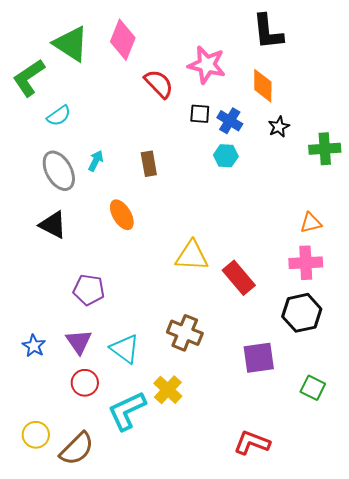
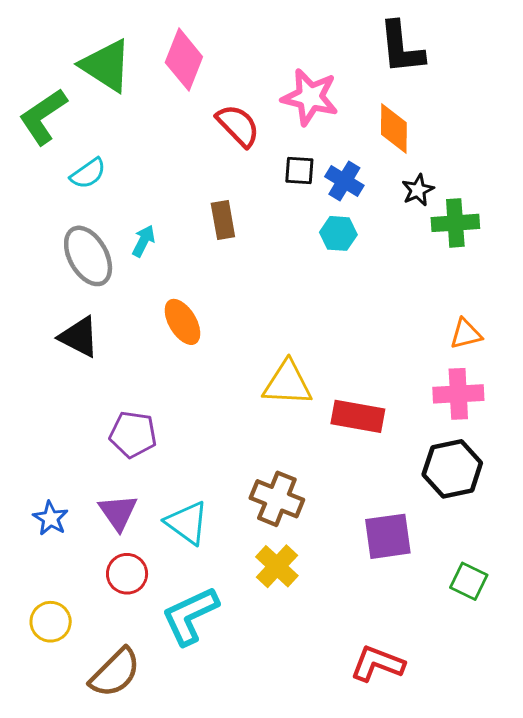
green cross: (325, 149) -> (455, 223), moved
brown rectangle: (149, 164) -> (223, 220), moved
red rectangle: (239, 278) -> (358, 416), turned -40
yellow cross: (168, 390) -> (277, 566), moved
yellow circle: (36, 435) -> (51, 622), moved

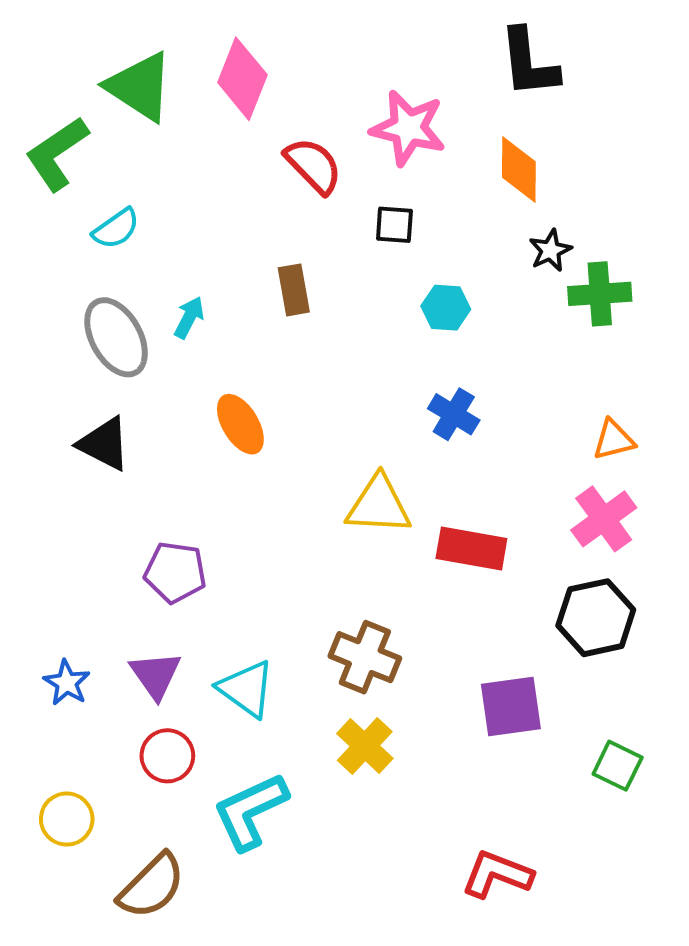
blue cross: (344, 181) -> (454, 414), moved
pink cross: (458, 394) -> (604, 519), turned -33

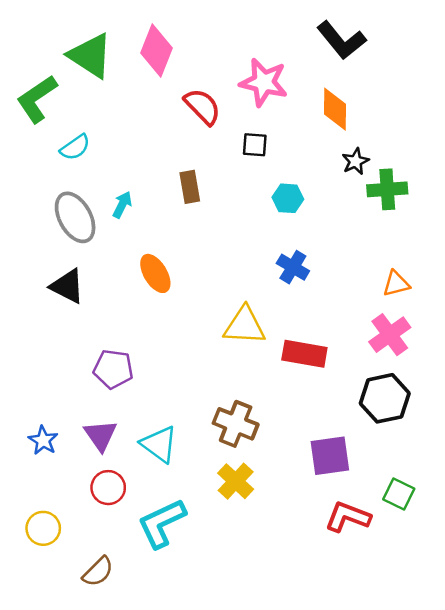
black L-shape: (529, 63) -> (341, 40), turned -33
red L-shape: (497, 874) -> (348, 517), moved
brown semicircle: (152, 886) -> (98, 572), size x0.7

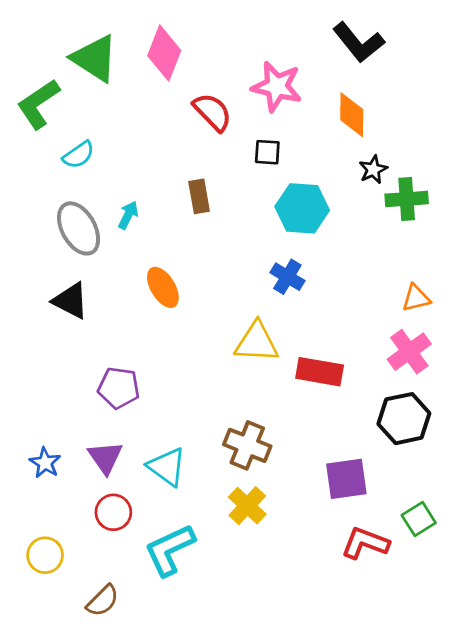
cyan hexagon: (288, 198) -> (302, 208), size x1.6
blue cross: (293, 267) -> (287, 277), moved
green square: (399, 494) -> (419, 519), turned 32

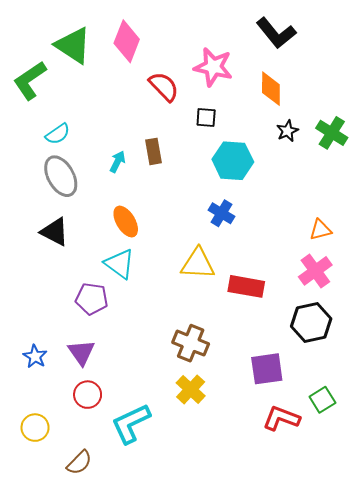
cyan semicircle: (79, 155) -> (58, 134), moved
green cross: (407, 199) -> (332, 133), moved, turned 36
cyan arrow: (128, 215) -> (117, 162), moved
cyan triangle: (167, 467) -> (120, 264), moved

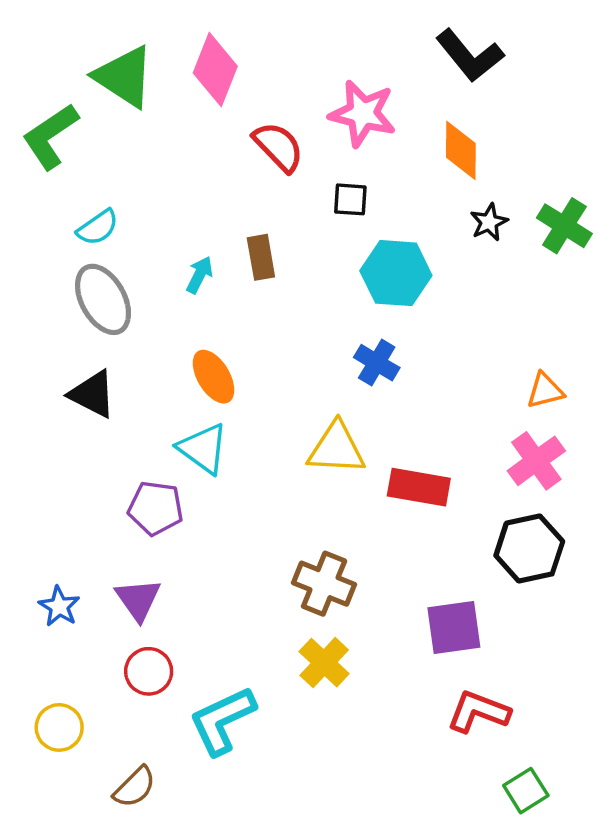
green square: (322, 400) -> (526, 791), moved

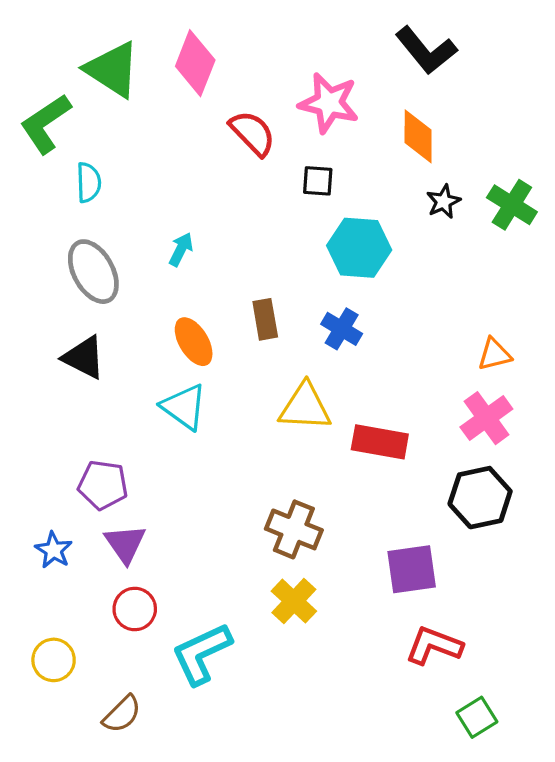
cyan semicircle: (98, 227) -> (89, 182), moved, turned -57
brown rectangle: (261, 257) -> (265, 319), moved
purple pentagon: (156, 508) -> (103, 485), moved

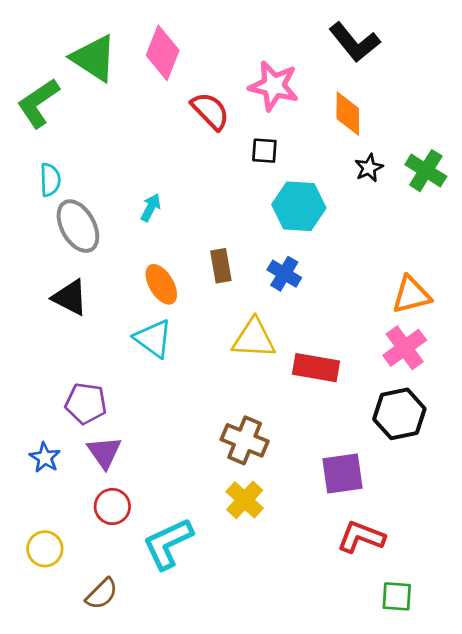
cyan semicircle: (89, 182) -> (50, 180), moved
orange triangle: (494, 354) -> (411, 295), size x1.4
green square: (477, 717) -> (397, 596), turned 36

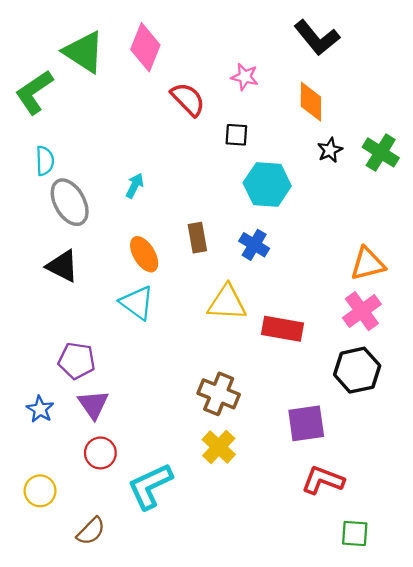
pink star: (274, 86) -> (245, 77), size x0.6

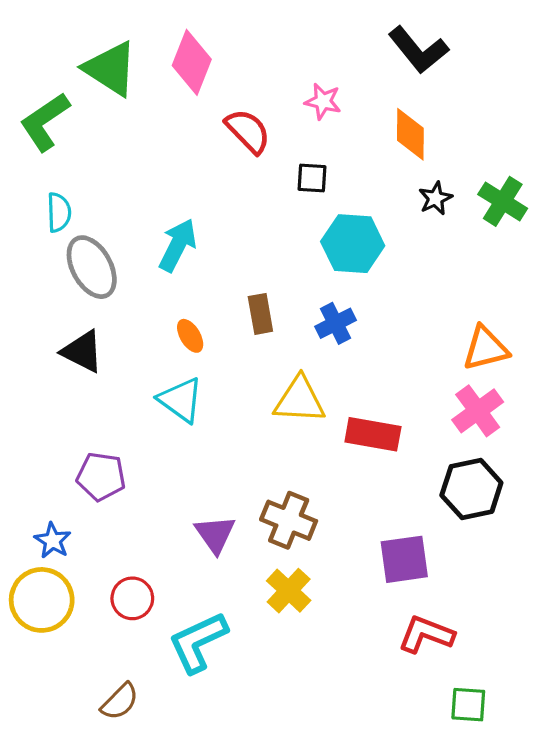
cyan arrow: (135, 186) -> (178, 245), size x1.6
blue cross: (254, 245) -> (335, 323), turned 32
orange ellipse: (144, 254) -> (190, 336), size x0.7
purple triangle: (93, 404) -> (215, 534), moved
yellow circle: (40, 491) -> (42, 600), moved, size x1.5

